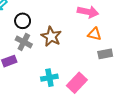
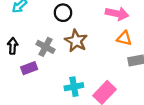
black circle: (23, 21) -> (63, 13), moved

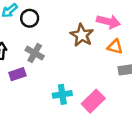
black circle: (63, 13) -> (30, 18), moved
brown star: (76, 41) -> (82, 35), moved

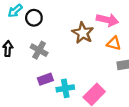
purple rectangle: (17, 74) -> (45, 79), moved

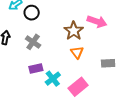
orange triangle: (114, 43) -> (77, 52), moved, turned 32
cyan cross: (65, 88) -> (53, 79), turned -35

